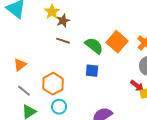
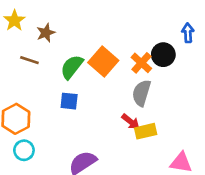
brown star: (63, 21) -> (46, 33), moved
green semicircle: (94, 46) -> (72, 67), turned -90

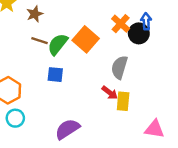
blue arrow: (188, 33) -> (146, 21), moved
brown line: (29, 60) -> (40, 41), moved
orange cross: (141, 63) -> (121, 24), moved
yellow rectangle: (146, 131) -> (123, 101), turned -72

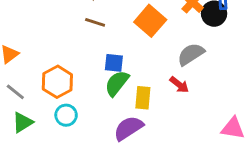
green semicircle: (58, 44) -> (117, 83), moved
gray semicircle: (119, 67) -> (191, 54), turned 40
yellow rectangle: (123, 101) -> (143, 98), moved

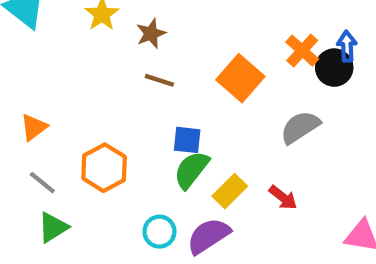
red arrow: (179, 85) -> (283, 198), moved
yellow rectangle: (143, 98) -> (230, 191), turned 40
cyan circle: (66, 115) -> (159, 232), moved

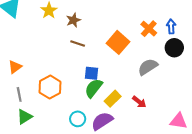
black circle: (334, 68) -> (174, 48), moved
gray line: (42, 183) -> (19, 94), turned 40

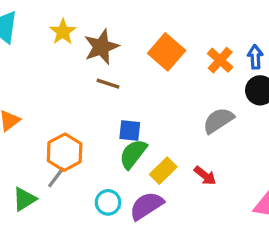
brown star: (73, 20) -> (101, 47), size x1.5
orange square: (118, 42) -> (167, 52), moved
gray line: (19, 94) -> (56, 177), moved, turned 48

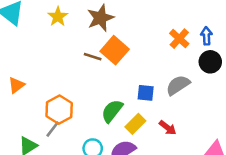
brown star: (101, 47) -> (100, 18), moved
orange square: (167, 52) -> (115, 50), moved
blue square: (130, 130) -> (146, 93), moved

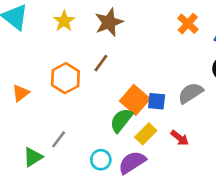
orange cross: (179, 39) -> (188, 24), moved
orange square: (115, 50) -> (135, 100), moved
brown line: (93, 57) -> (101, 63), turned -72
orange hexagon: (59, 110) -> (65, 78), moved

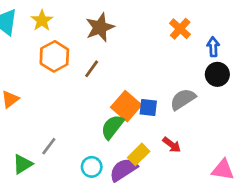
yellow star: (64, 21) -> (42, 20), moved
orange hexagon: (65, 78) -> (54, 56), moved
yellow rectangle: (146, 134) -> (139, 154), moved

